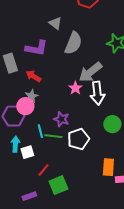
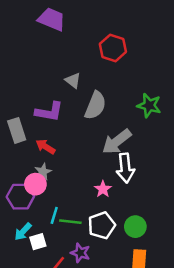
pink star: (75, 88) -> (103, 189), moved
purple star: (61, 119) -> (80, 253), moved
green circle: (112, 124) -> (135, 227), moved
cyan line: (40, 131) -> (54, 215), turned 32
cyan arrow: (15, 144) -> (23, 232), turned -140

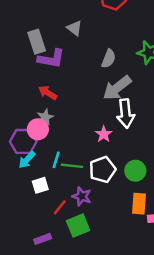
gray semicircle: (95, 105) -> (109, 59), moved, size x0.7
gray rectangle: (17, 130) -> (37, 42), moved
cyan arrow: (23, 232) -> (27, 160), moved

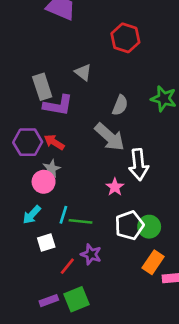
gray arrow: (117, 88) -> (110, 137), moved, turned -100
purple hexagon: (23, 141) -> (28, 142), moved
white pentagon: (102, 170) -> (129, 225), moved
orange rectangle: (139, 204) -> (153, 262), turned 30
green square: (78, 226) -> (77, 299), moved

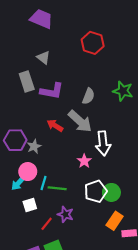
gray triangle: (83, 72) -> (43, 58), moved
purple L-shape: (58, 105) -> (52, 91), moved
purple hexagon: (28, 142) -> (15, 140), moved
red arrow: (54, 142) -> (55, 126), moved
pink circle: (44, 182) -> (28, 172), moved

